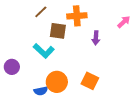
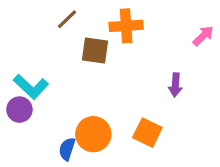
purple arrow: (96, 38) -> (175, 85), moved
cyan L-shape: (44, 51) -> (31, 87), moved
blue semicircle: (41, 91) -> (67, 149), turned 120

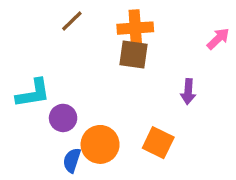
brown square: (95, 50) -> (134, 55), moved
cyan L-shape: (31, 87) -> (33, 93), turned -52
purple circle: (19, 110) -> (63, 118), moved

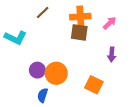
pink arrow: (218, 39) -> (110, 23), moved
cyan L-shape: (33, 93) -> (15, 38), moved, turned 35
orange circle: (100, 144) -> (56, 73), moved

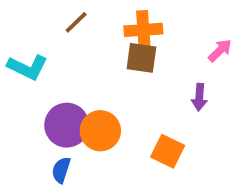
pink arrow: (110, 23) -> (220, 50), moved
purple circle: (37, 70) -> (67, 125), size x1.5
blue semicircle: (43, 95) -> (61, 170), moved

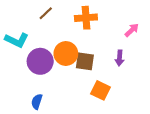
brown square: (141, 58) -> (85, 61), moved
purple circle: (67, 125) -> (40, 61), moved
orange circle: (100, 131) -> (66, 54), moved

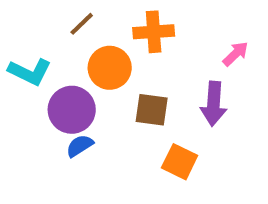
orange circle: (66, 54) -> (110, 68), moved
purple arrow: (120, 58) -> (214, 104), size x1.5
blue semicircle: (37, 102) -> (80, 146), moved, turned 40

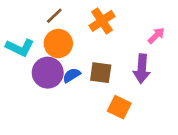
orange cross: (154, 32) -> (102, 21), turned -30
orange circle: (110, 68) -> (58, 43), moved
blue semicircle: (80, 146) -> (72, 75), moved

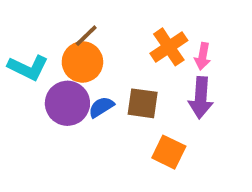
brown line: (54, 16) -> (86, 36), moved
orange cross: (102, 21) -> (169, 47), moved
pink arrow: (156, 36) -> (203, 56), moved, turned 144

